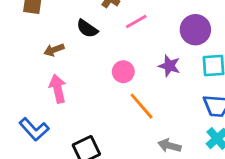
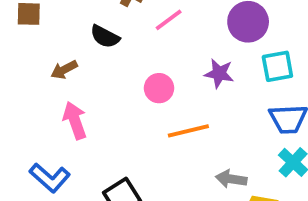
orange line: (142, 106) -> (188, 131), turned -56

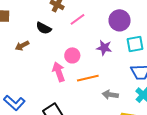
pink arrow: (75, 120) -> (59, 72), moved
gray arrow: (231, 179) -> (110, 95), moved

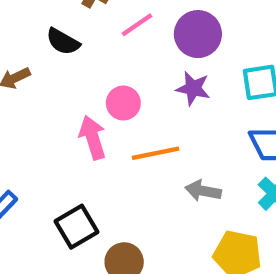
purple circle: (120, 20) -> (198, 34), moved

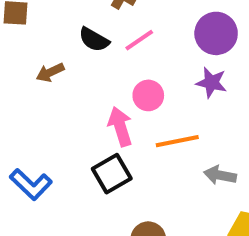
pink line: (137, 25) -> (139, 40), moved
black square: (77, 227) -> (112, 174), moved

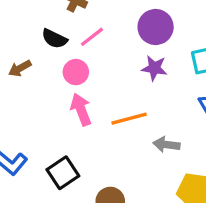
pink circle: (148, 95) -> (76, 72), moved
black square: (112, 174) -> (63, 173), moved

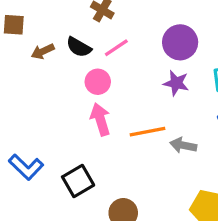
brown arrow: (20, 68) -> (43, 51), moved
gray arrow: (166, 145) -> (183, 145), moved

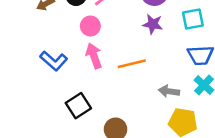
gray arrow: (183, 145) -> (169, 91), moved
blue L-shape: (26, 167) -> (54, 61), moved

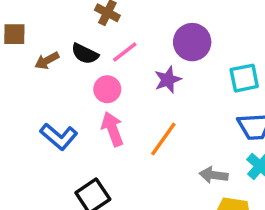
purple star: (153, 24) -> (168, 80), moved, turned -30
orange line: (132, 64) -> (163, 139), turned -40

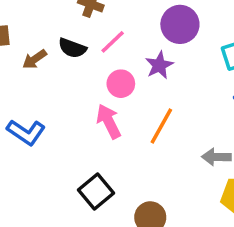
pink circle: (107, 89) -> (121, 84), moved
blue L-shape: (59, 137) -> (26, 132), moved

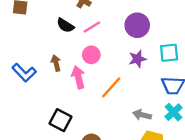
brown arrow: (35, 59) -> (56, 63), moved, turned 98
purple star: (159, 65) -> (137, 59), moved
black square: (96, 192) -> (61, 120), turned -35

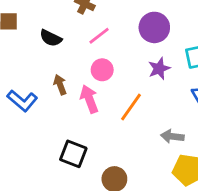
black semicircle: (65, 25) -> (51, 38), moved

